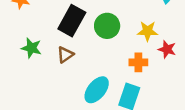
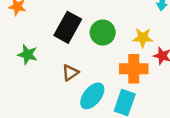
brown triangle: (65, 55) -> (70, 73), moved
orange cross: (138, 62) -> (134, 69), size x1.5

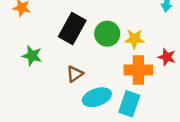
yellow star: (143, 38) -> (134, 39), moved
cyan ellipse: (92, 96) -> (97, 97), turned 32

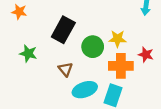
green circle: (107, 34) -> (93, 47), moved
brown triangle: (75, 74) -> (66, 69), turned -35

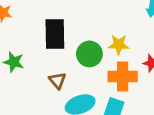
black rectangle: (63, 30) -> (55, 34), turned -30

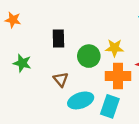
black rectangle: (55, 34) -> (58, 39), size x0.7

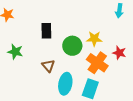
orange cross: (118, 76) -> (97, 63), turned 35
cyan ellipse: (81, 100) -> (65, 84), turned -60

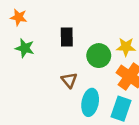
green star: (15, 52) -> (25, 48), moved

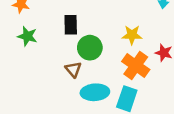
green circle: (99, 56) -> (90, 48), moved
cyan ellipse: (90, 102) -> (95, 92), turned 75

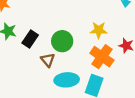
black rectangle: (71, 25) -> (30, 39), moved, turned 35

